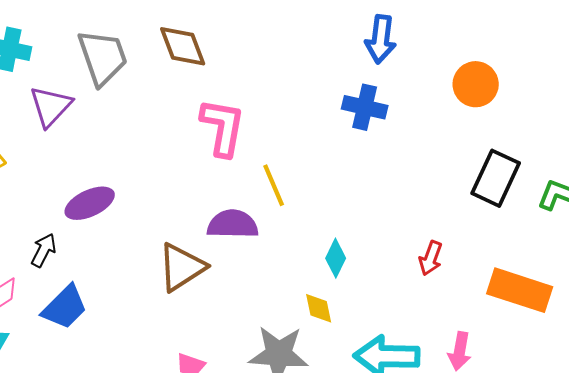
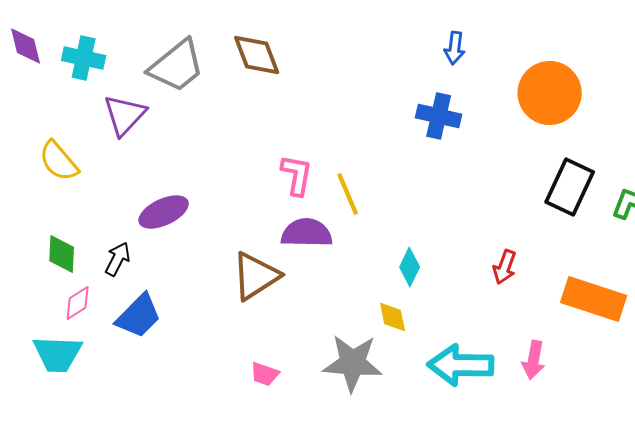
blue arrow: (381, 39) -> (455, 48), size x0.7
gray trapezoid: (103, 57) -> (177, 66), turned 70
orange circle: (476, 84) -> (550, 93), size x1.4
pink L-shape: (223, 127) -> (297, 175), moved, size x0.7

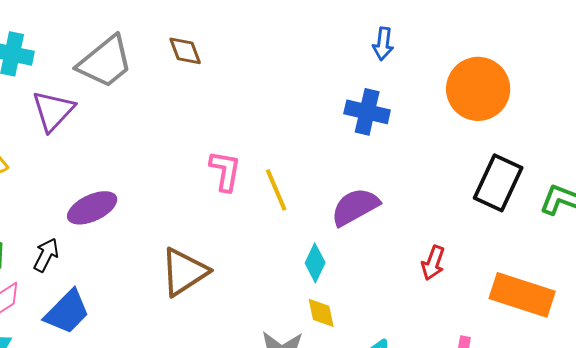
brown diamond: (257, 55) -> (185, 51), size x0.7
purple semicircle: (307, 233) -> (355, 207), moved, turned -30
cyan diamond: (410, 267) -> (315, 263), moved

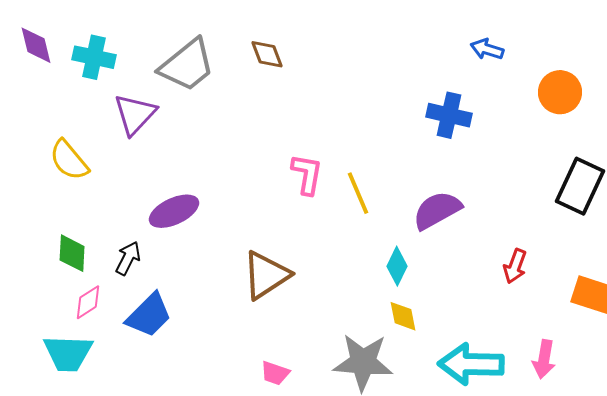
blue arrow: (383, 44) -> (487, 49), moved, turned 100
orange circle: (478, 89) -> (560, 92), size x0.7

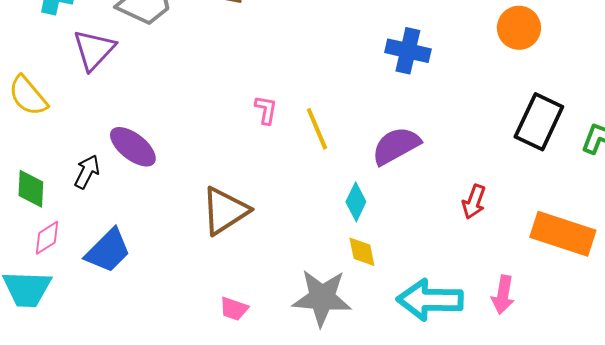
pink L-shape: (307, 174) -> (266, 110), size x0.7
purple ellipse: (174, 211) -> (133, 147), turned 63
black arrow: (128, 258) -> (87, 172), moved

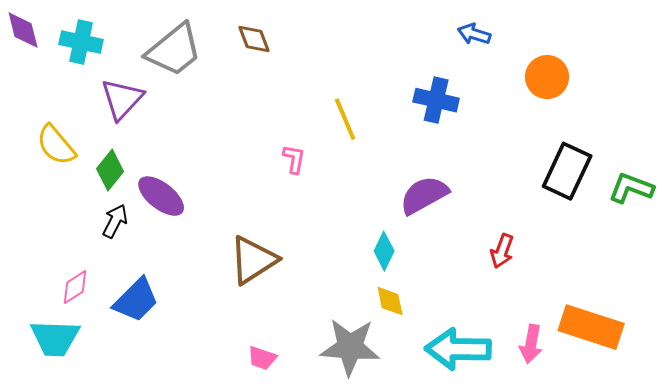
yellow line: (317, 129) -> (345, 119), moved
green diamond: (31, 189) -> (110, 170), moved, turned 36
orange rectangle: (563, 234) -> (591, 327), moved

